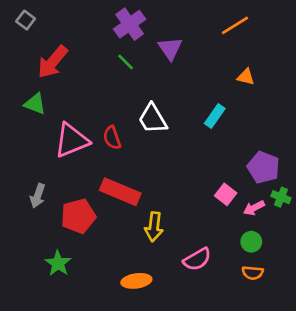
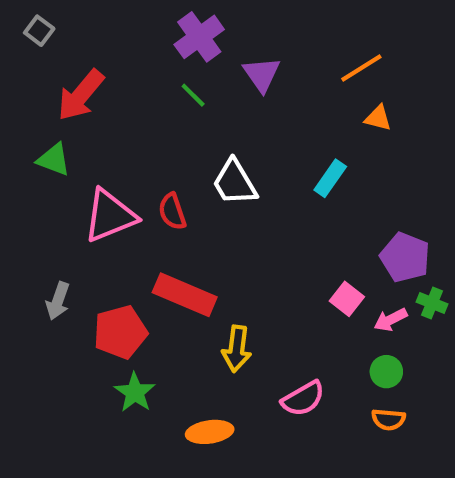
orange line: (235, 25) -> (361, 68), moved
green star: (58, 263) -> (135, 392), moved

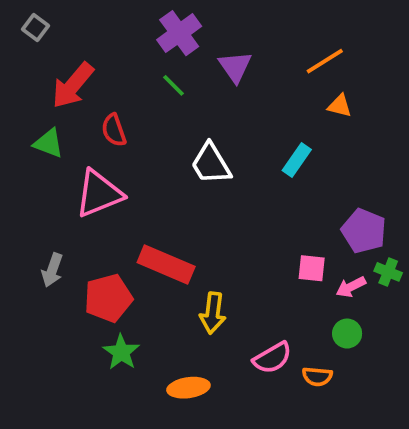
red semicircle: (172, 212) -> (114, 130), moved
pink square: (347, 299) -> (312, 268), turned -32
orange semicircle: (388, 419) -> (317, 376), moved

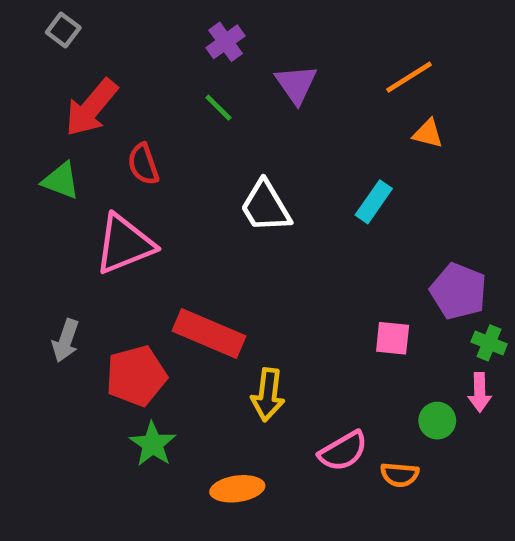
gray square: (35, 27) -> (63, 30), moved
purple cross: (179, 33) -> (226, 42), size x0.7
pink arrow: (351, 287) -> (480, 392), moved, turned -64

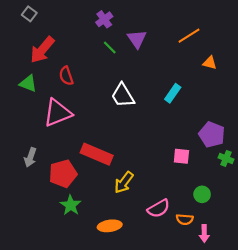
green line: (218, 108) -> (110, 48), moved
orange triangle: (428, 134) -> (210, 63), moved
pink arrow: (480, 392) -> (204, 233), moved
yellow arrow: (268, 395) -> (124, 182), turned 30

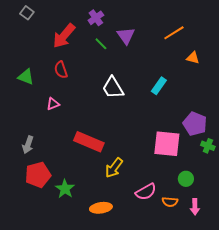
red arrow: (42, 50) -> (64, 36), moved
pink triangle: (57, 113) -> (53, 104), size x0.5
pink square: (181, 156) -> (167, 144), size x1.8
red pentagon: (63, 174) -> (38, 175), moved
pink arrow: (204, 233) -> (195, 207), moved

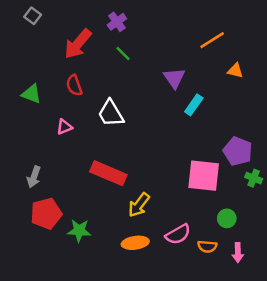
purple triangle: (126, 36) -> (174, 78), moved
white trapezoid: (113, 88) -> (111, 113), moved
green star: (65, 189) -> (79, 231), turned -30
orange ellipse: (101, 208) -> (135, 243), moved

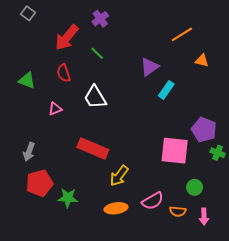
green line: (123, 54) -> (97, 53), moved
purple triangle: (174, 78) -> (149, 67), turned 30

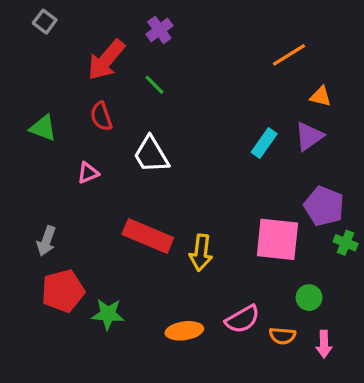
purple triangle: (149, 67) -> (309, 136), moved
yellow arrow: (119, 176) -> (201, 253), moved, turned -30

